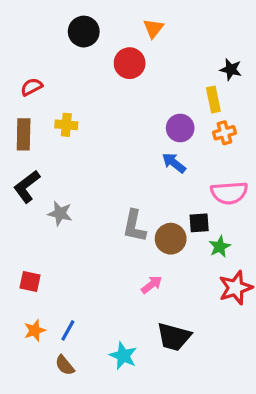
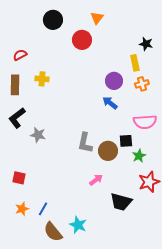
black trapezoid: (174, 337) -> (121, 202), moved
brown semicircle: (65, 365) -> (53, 232), moved, size x1.5

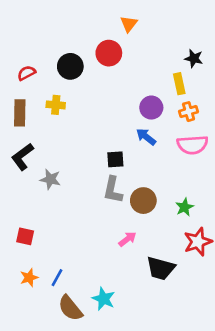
black circle: (53, 20) -> (70, 66), moved
pink semicircle: (145, 122) -> (192, 145), moved
black square: (126, 141) -> (115, 159), moved

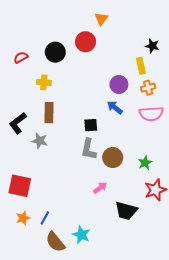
brown rectangle: (20, 113) -> (49, 113), moved
red square: (25, 236) -> (20, 186), size x1.6

